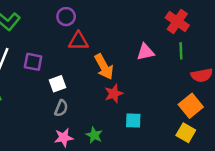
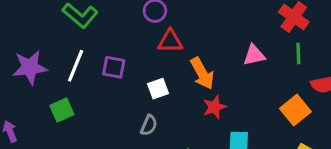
white square: (58, 84) -> (158, 89), moved
orange square: (191, 106) -> (295, 110), moved

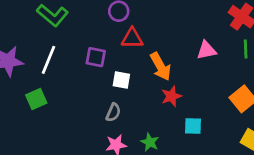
purple square: (114, 67) -> (96, 57), moved
white square: (158, 89) -> (121, 80), turned 30

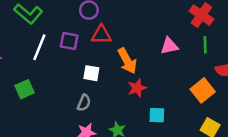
purple square: (96, 57) -> (69, 41), moved
white line: (48, 60) -> (39, 47), moved
green square: (36, 99) -> (25, 89), moved

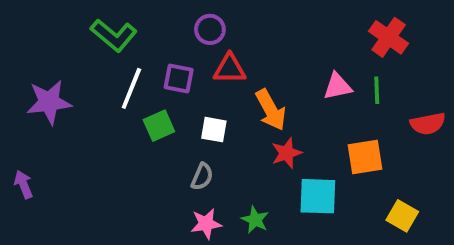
green line: (205, 45) -> (377, 90), moved
green square: (25, 89) -> (159, 126), moved
orange square: (203, 90) -> (365, 157), moved, turned 30
cyan square: (157, 115) -> (318, 196), size x1.5

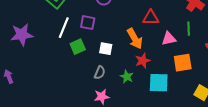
red triangle: (230, 69) -> (151, 18), moved
pink triangle: (337, 86) -> (169, 39), moved
green star: (255, 220) -> (127, 77), moved

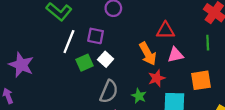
purple star: (22, 35) -> (21, 65), moved, turned 30
pink triangle: (169, 39) -> (175, 55), moved
white square: (106, 49) -> (106, 59), moved, turned 32
gray semicircle: (100, 73) -> (109, 91), size x1.5

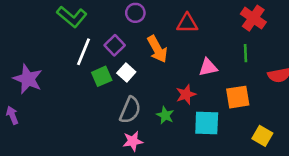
red triangle: (165, 30) -> (187, 23), moved
purple square: (96, 36) -> (115, 45), turned 35
orange arrow: (148, 54) -> (157, 49), moved

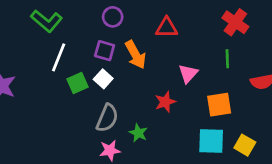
purple square: (115, 45) -> (105, 51), moved, turned -30
pink triangle: (208, 67) -> (188, 74), turned -36
green star: (165, 115) -> (138, 133), moved
cyan square: (207, 123) -> (211, 141), moved

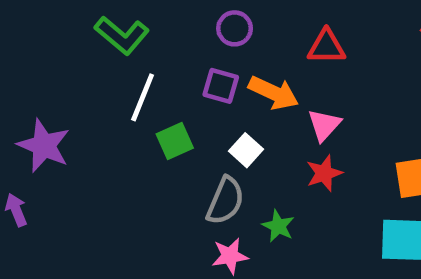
orange arrow: (136, 55) -> (274, 93), turned -36
pink triangle: (188, 74) -> (324, 125), moved
white square: (103, 79) -> (246, 150), moved

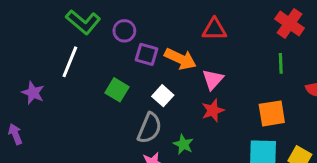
purple circle: (235, 28) -> (124, 31), moved
white line: (143, 97) -> (70, 62), moved
green square: (175, 141) -> (117, 90), turned -35
purple star: (44, 146) -> (33, 93), size x0.7

